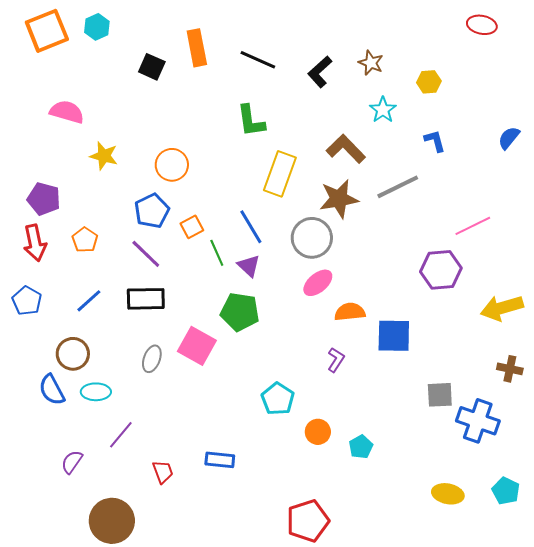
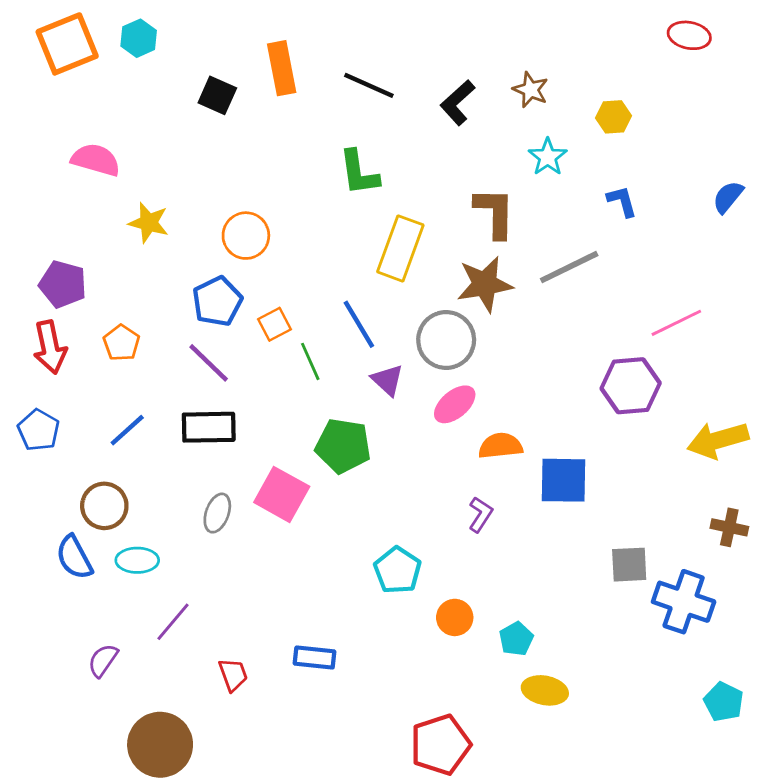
brown L-shape: (346, 149) -> (495, 213), turned 45
purple triangle: (249, 266) -> (387, 380), moved
yellow ellipse: (448, 494) -> (545, 690), moved

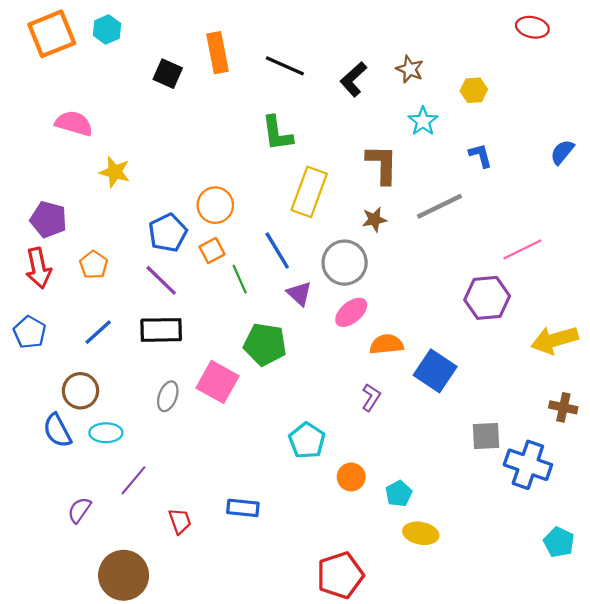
orange circle: (246, 236) -> (215, 205), moved
brown star: (485, 284) -> (374, 219), size x0.6
blue square: (563, 480) -> (435, 371), turned 33

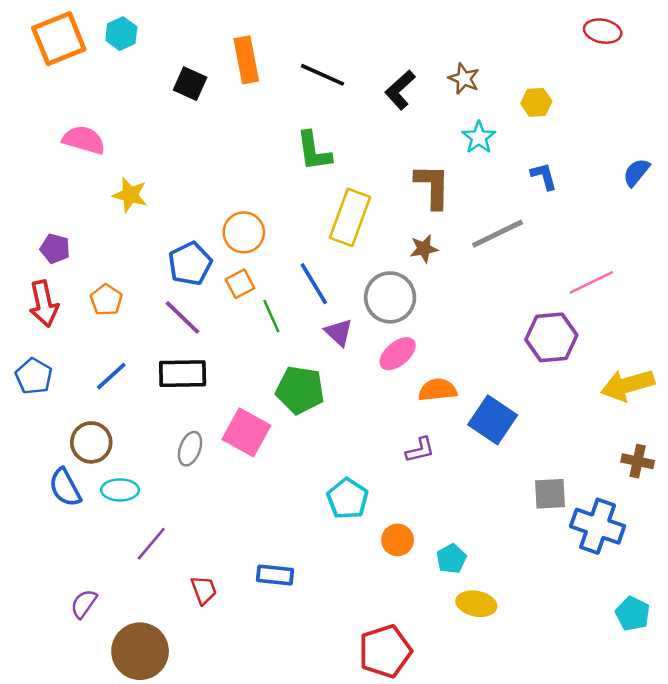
purple pentagon: (48, 219) -> (55, 249), size x0.7
purple L-shape: (371, 397) -> (420, 450), turned 44
purple semicircle: (79, 510) -> (84, 604), moved

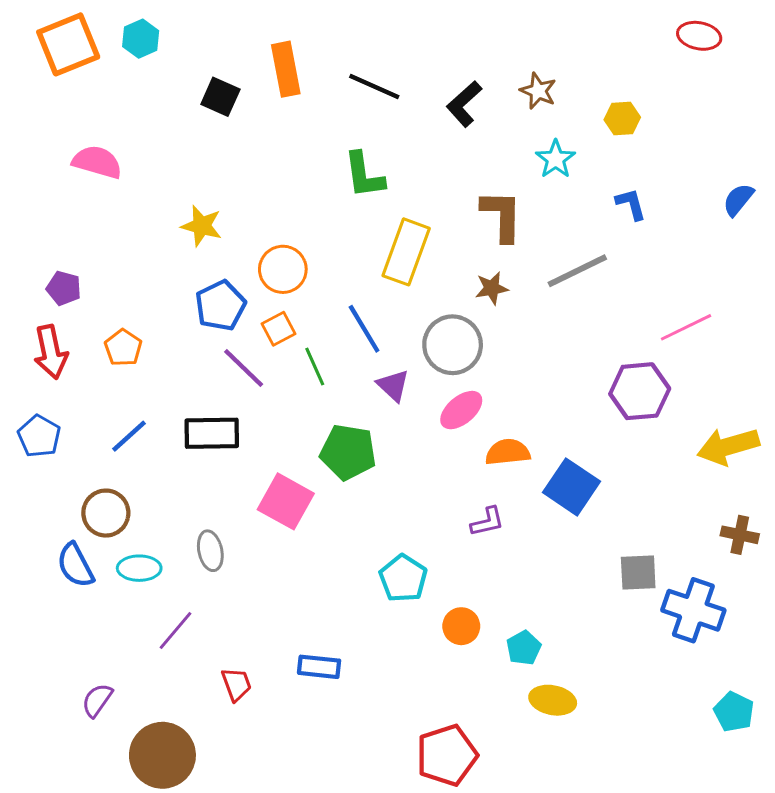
yellow star: (130, 195) -> (202, 226), moved
purple line: (183, 317) -> (244, 368), moved
gray ellipse: (190, 449) -> (210, 551), moved, turned -32

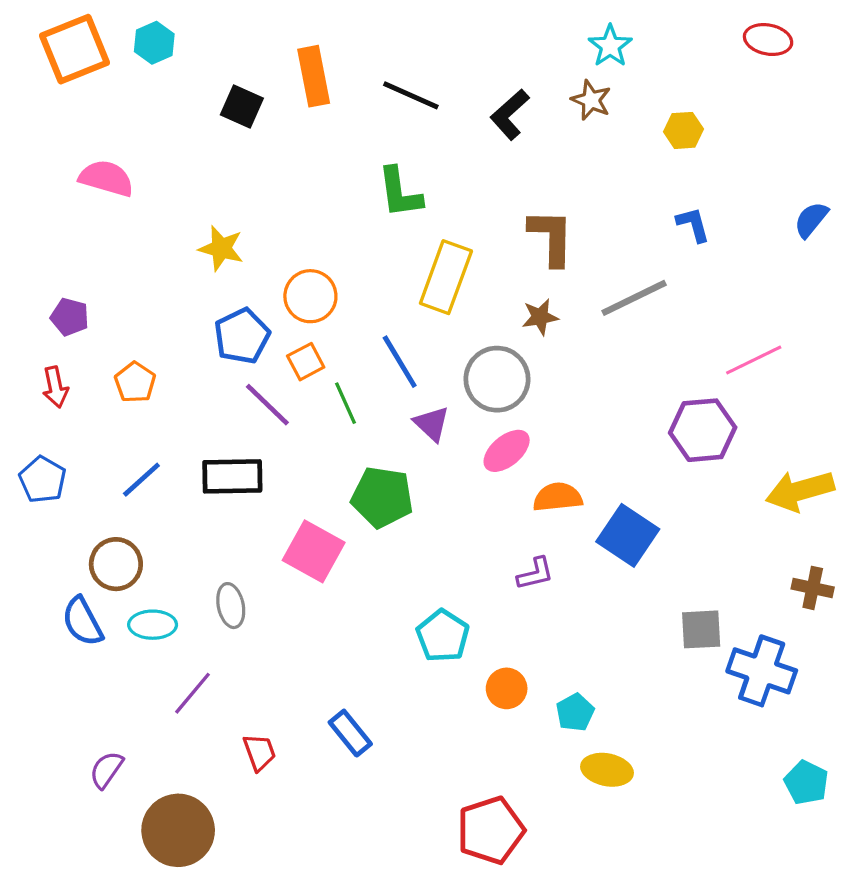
cyan star: (556, 159) -> (610, 46), moved
red arrow: (51, 352) -> (55, 387), size x0.7
blue rectangle: (319, 667) -> (350, 733), turned 45

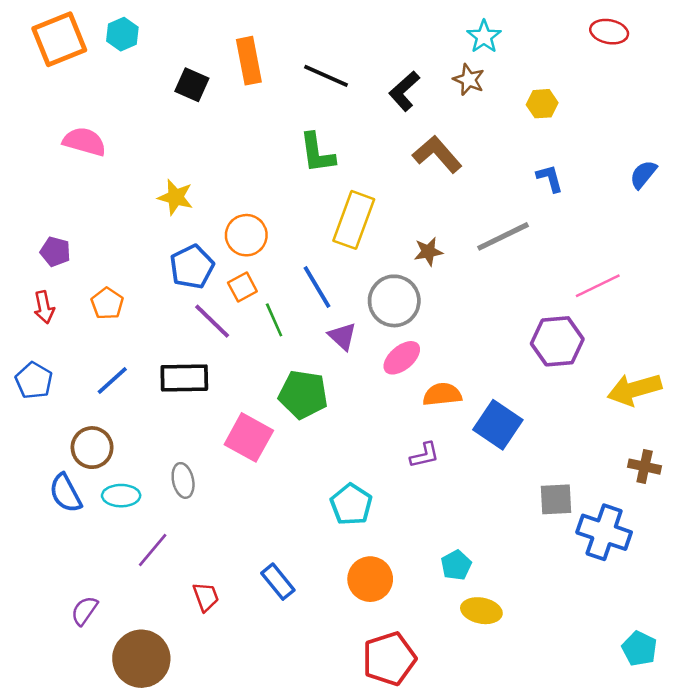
brown L-shape: (551, 237) -> (437, 154), moved, turned -42
orange circle: (507, 688) -> (370, 579), moved, size x1.4
cyan pentagon: (806, 783) -> (639, 649), moved

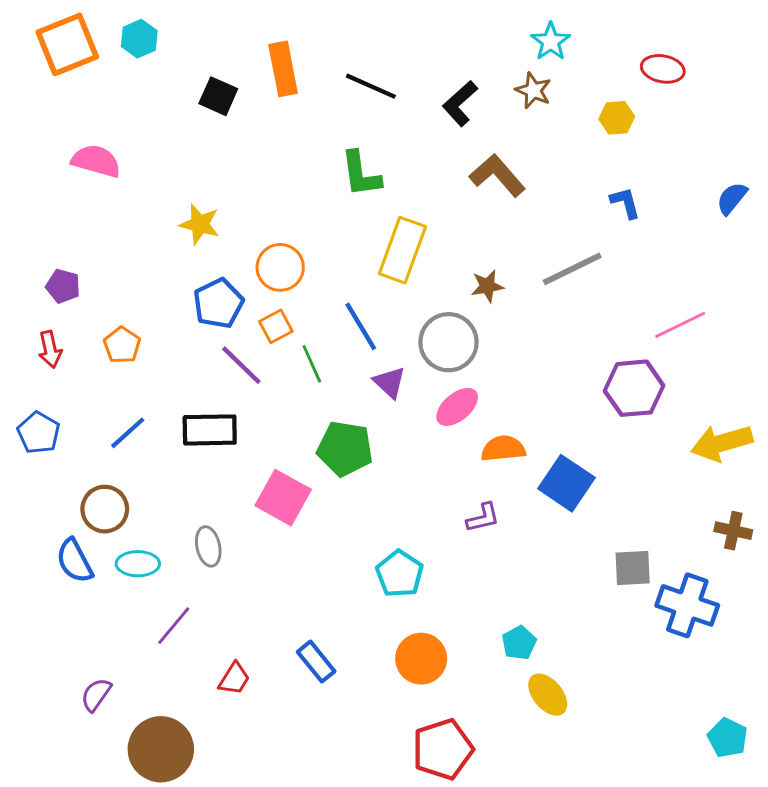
red ellipse: (609, 32) -> (663, 69), moved
red trapezoid: (206, 597) -> (234, 679), turned 52
yellow ellipse: (481, 611) -> (548, 695), turned 39

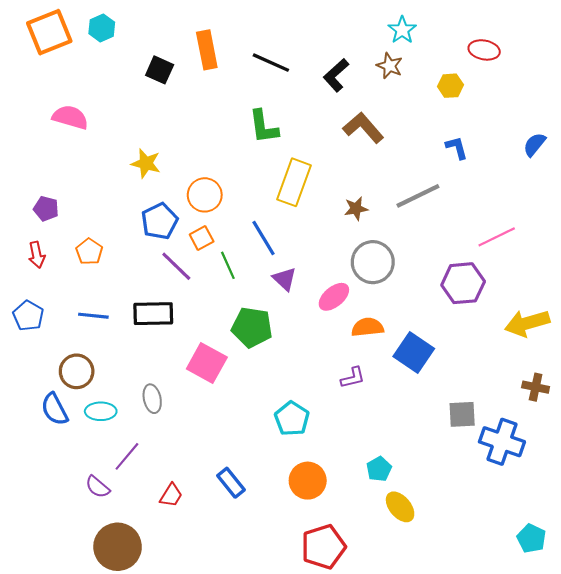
gray circle: (448, 342) -> (373, 262), moved
blue line: (128, 433) -> (93, 316), turned 48
purple semicircle: (96, 695) -> (98, 487), moved, turned -85

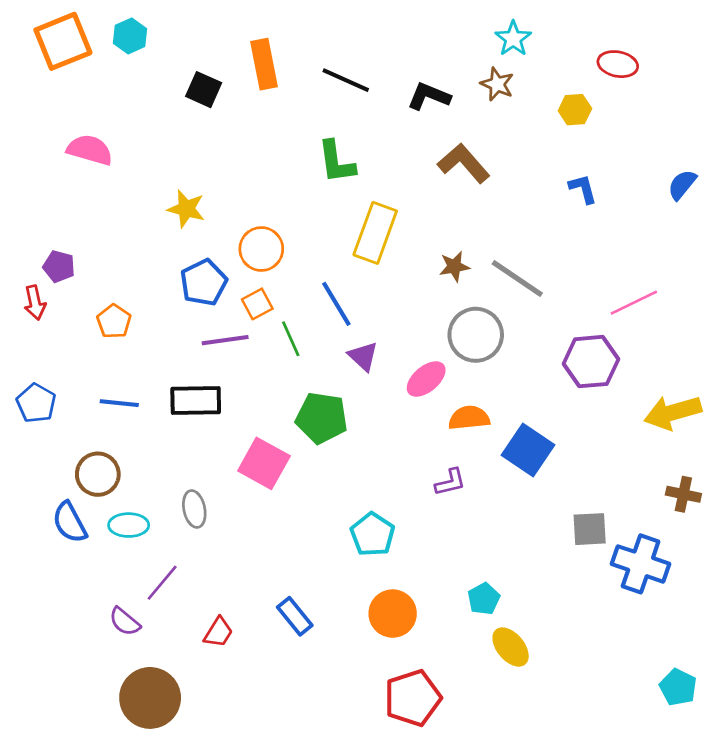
black L-shape: (336, 75) -> (429, 96), turned 64
gray line: (418, 196) -> (517, 278), moved, turned 60
red arrow: (37, 255) -> (35, 303), moved
purple line: (176, 266) -> (225, 340), turned -52

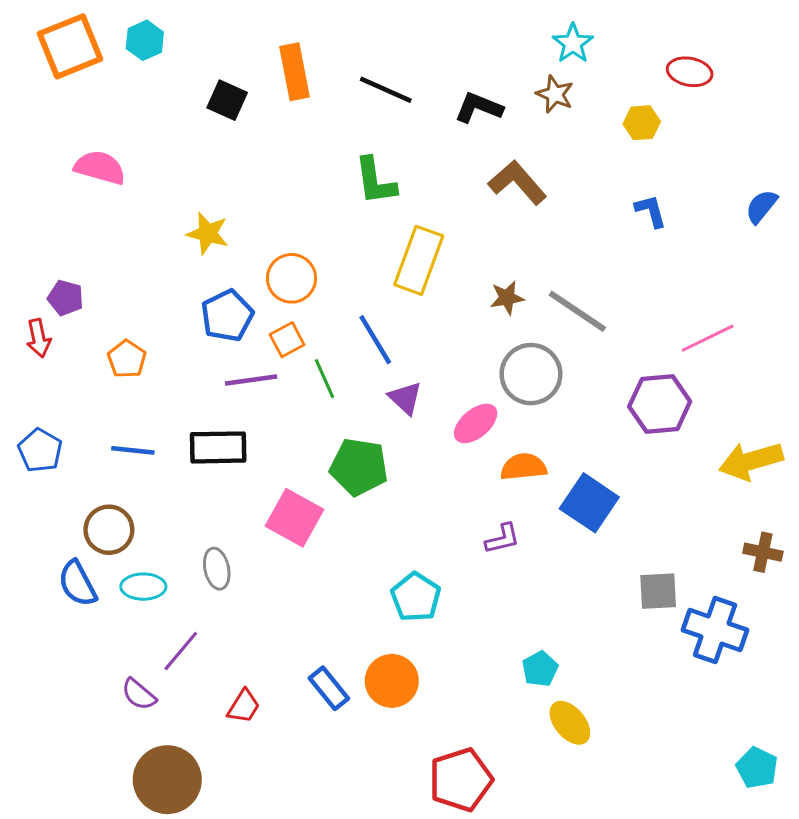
orange circle: (393, 614) -> (392, 681), moved

